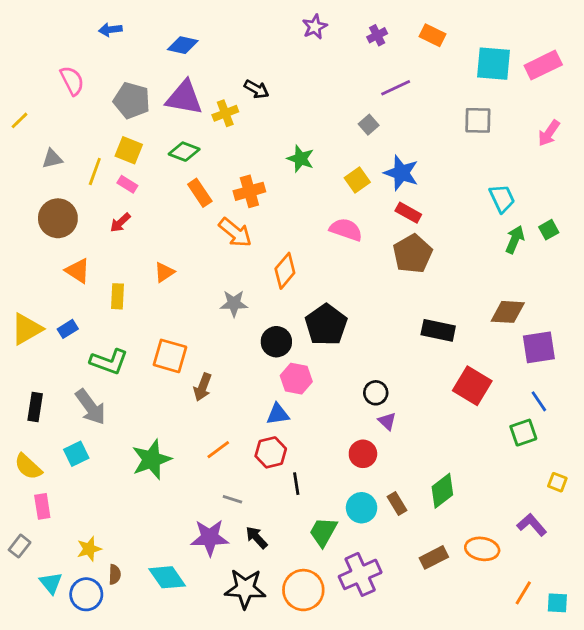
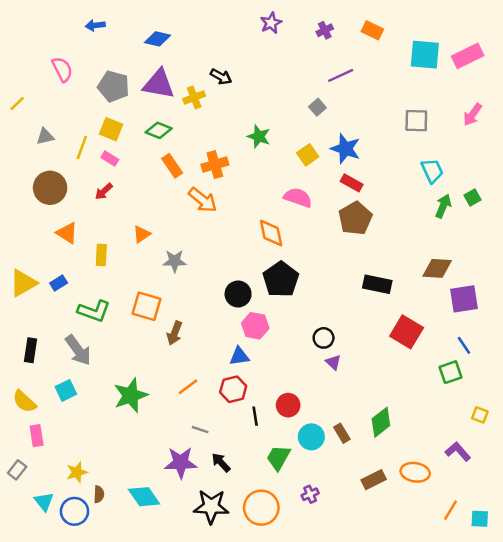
gray square: (478, 120) -> (416, 121), moved
orange diamond: (285, 271) -> (271, 233), moved, turned -52
gray star: (234, 303) -> (175, 261), moved
red circle: (363, 454) -> (288, 405), moved
purple cross: (360, 574) -> (310, 494), size x0.5

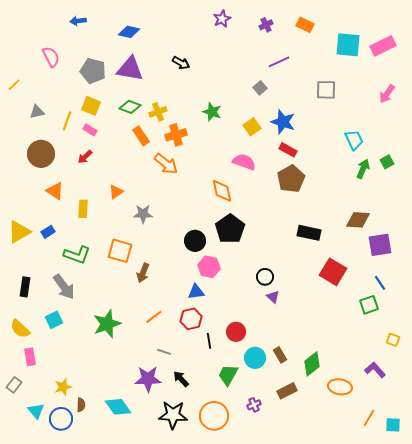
yellow cross: (194, 97) -> (158, 112), moved
gray square: (416, 121) -> (326, 90), moved
green diamond: (381, 422) -> (312, 364), moved
brown rectangle: (374, 480) -> (287, 391), moved

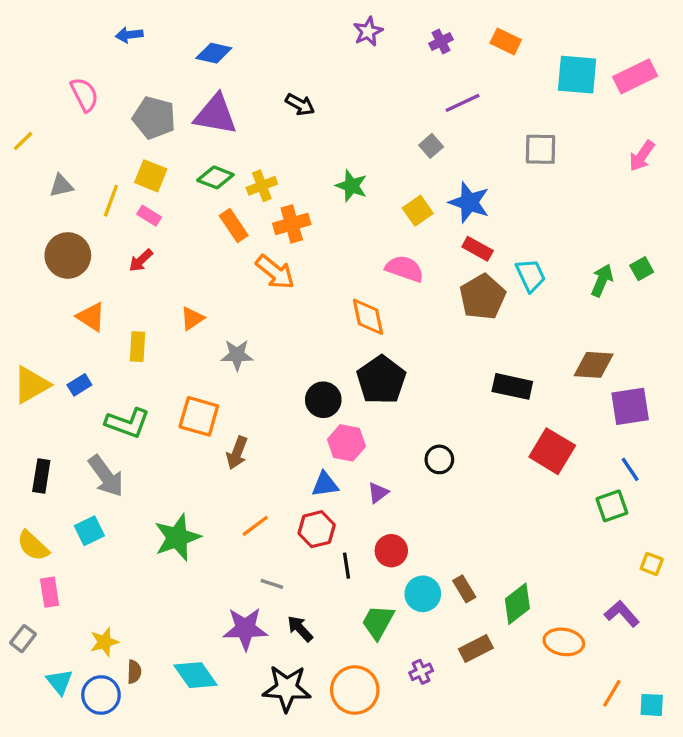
cyan trapezoid: (354, 140) -> (531, 275), moved
purple triangle: (273, 297) -> (378, 493), moved, turned 40

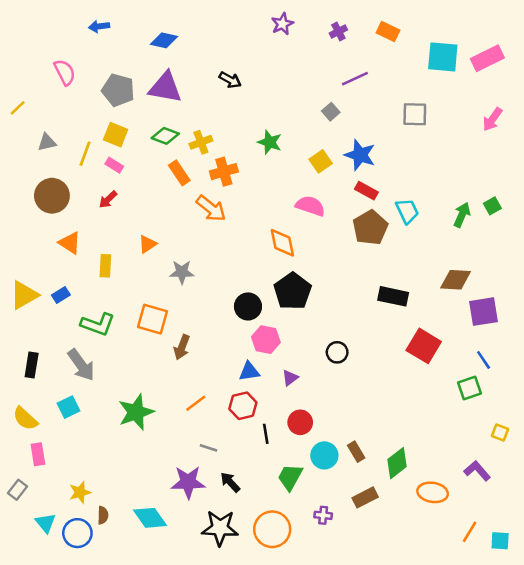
purple cross: (421, 672) -> (323, 515), turned 30

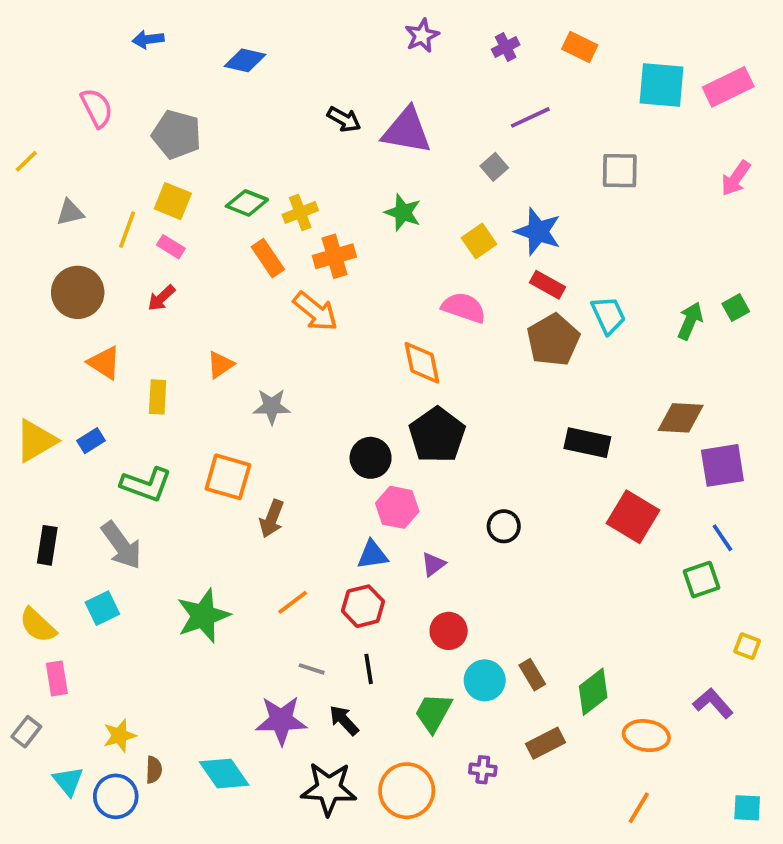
purple triangle: (165, 88) -> (407, 131), moved
black line: (266, 434) -> (369, 669), moved
orange line: (470, 532) -> (639, 808), moved

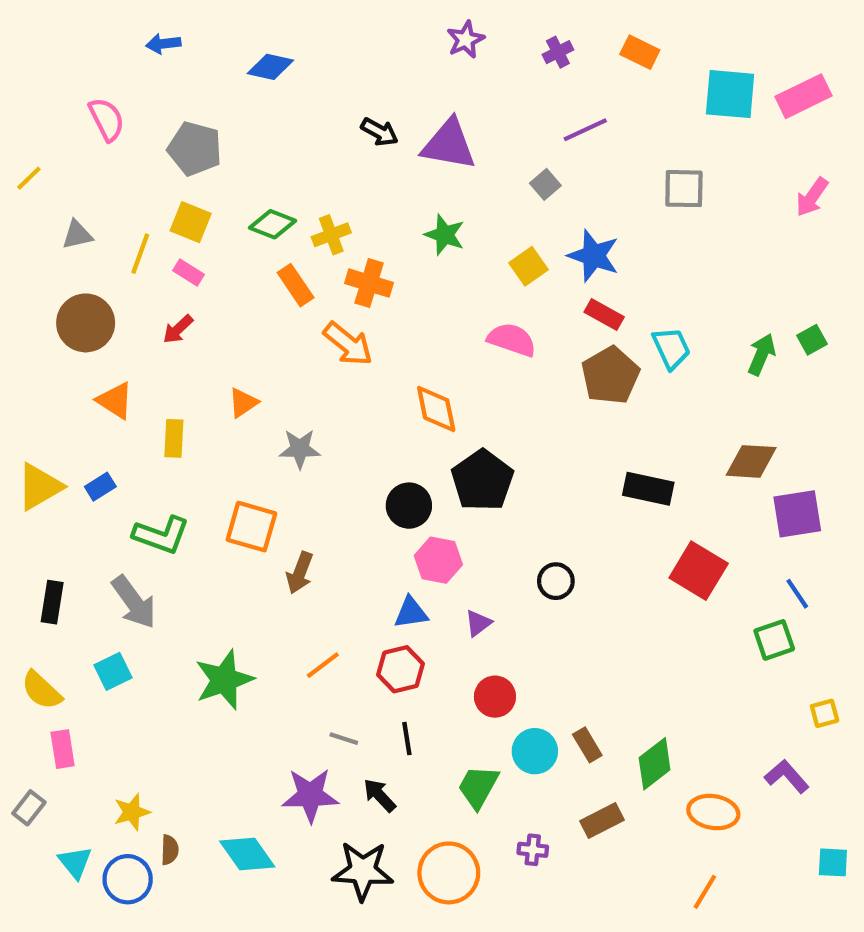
orange cross: (334, 256) -> (369, 283), turned 33
orange diamond: (422, 363) -> (436, 409), moved
yellow square: (747, 646) -> (825, 713), turned -36
cyan square: (747, 808) -> (833, 862), moved

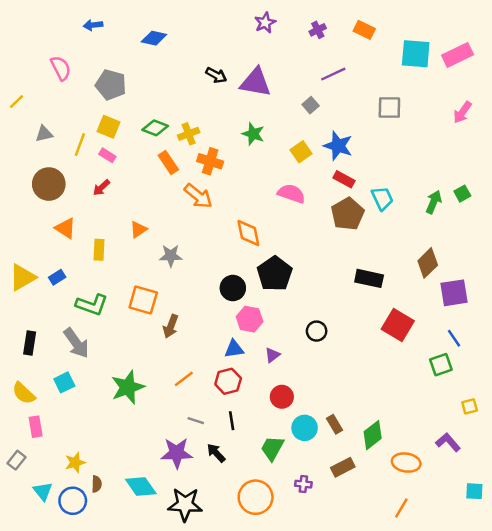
brown diamond: (751, 461) -> (428, 263), turned -48
black star: (363, 871) -> (185, 504), moved

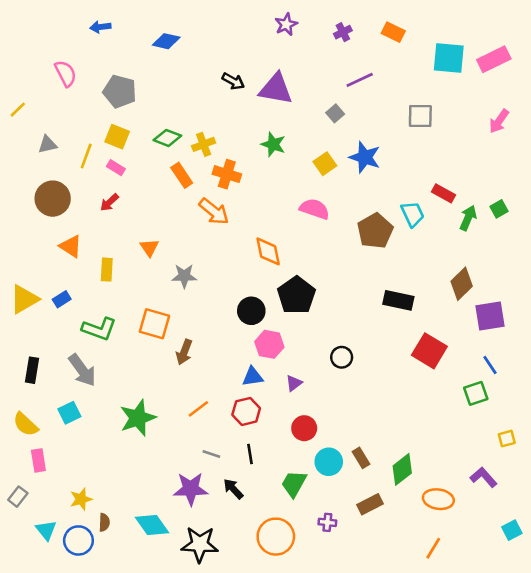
red rectangle: (344, 179) -> (444, 193), moved
orange triangle: (138, 229) -> (149, 248), turned -30
cyan square: (474, 491) -> (512, 530), turned -30

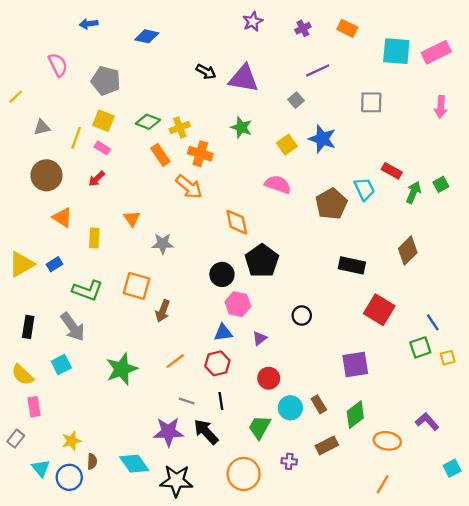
pink arrow: (499, 121) -> (441, 107), turned -30
purple square: (490, 316) -> (355, 364), moved
yellow square: (507, 439) -> (448, 358), moved
black arrow: (233, 489) -> (206, 432), size x1.4

